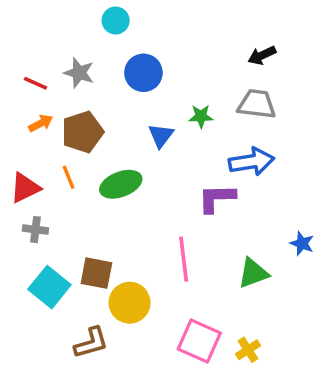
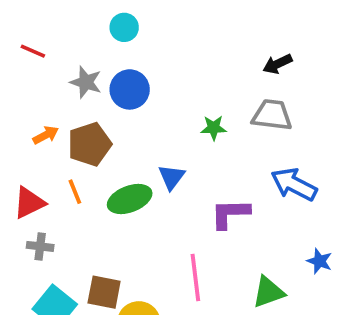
blue circle: (143, 73) -> (130, 89), moved
red line: (35, 83) -> (33, 51), moved
blue triangle: (161, 135) -> (172, 177), moved
blue arrow: (251, 162) -> (294, 184), moved, turned -144

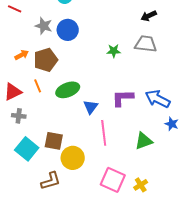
blue triangle: (172, 177) -> (91, 107), moved
blue arrow: (294, 184) -> (158, 99), moved

